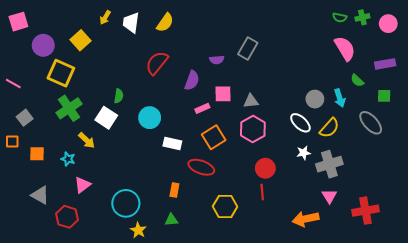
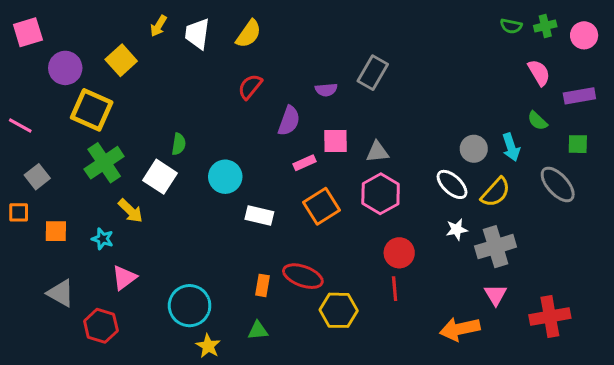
pink semicircle: (345, 48) -> (539, 73), moved, size x0.7
red semicircle: (157, 63) -> (250, 87), moved, size x0.7
red ellipse: (201, 167) -> (303, 276), moved

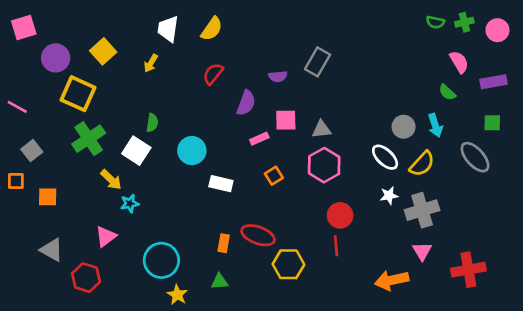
yellow arrow: (158, 26) -> (151, 63), moved
green semicircle: (537, 121) -> (447, 92), moved
orange square: (322, 206) -> (274, 176), size x0.6
cyan star: (103, 239) -> (130, 203), moved, turned -30

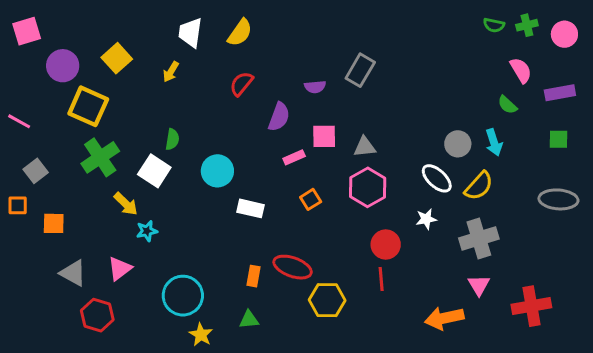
gray ellipse: (475, 157) -> (558, 199), moved, turned -44
white star: (389, 196) -> (426, 219), moved
gray triangle: (52, 250) -> (73, 273), moved

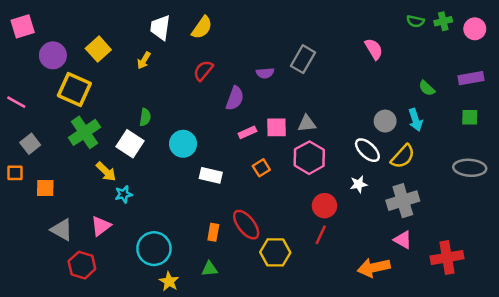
pink semicircle: (521, 70) -> (374, 49), moved
pink square: (324, 136) -> (276, 127), moved
red ellipse: (293, 267) -> (246, 225), turned 32
red line: (381, 279) -> (321, 235), turned 30
pink triangle: (479, 285) -> (403, 240), turned -30

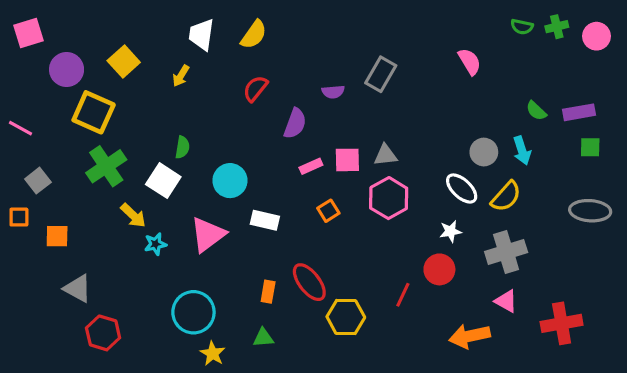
purple rectangle: (471, 78) -> (579, 112), moved
red circle: (324, 206) -> (439, 269), moved
pink triangle: (101, 226) -> (208, 235), moved, size x1.4

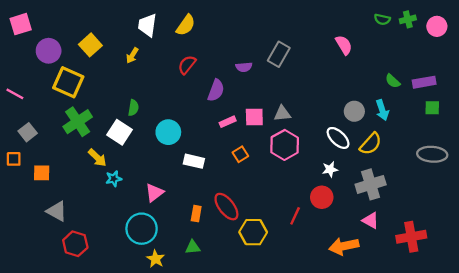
pink triangle: (208, 235) -> (154, 193), moved, size x0.7

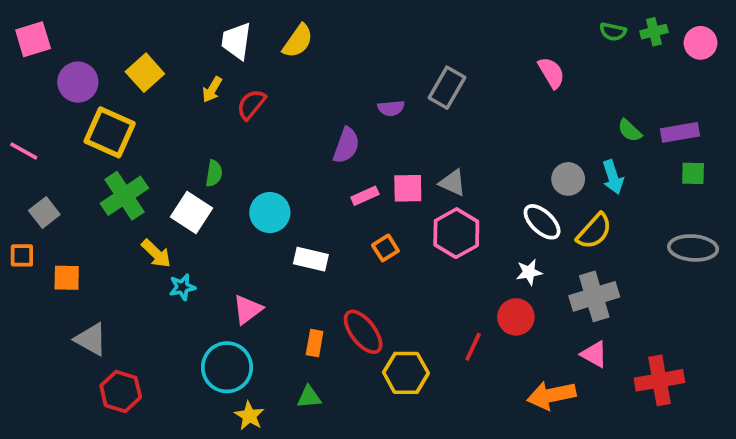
red semicircle: (187, 65) -> (251, 104), moved
gray triangle: (282, 114) -> (453, 183), turned 30

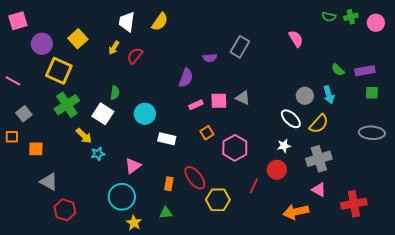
pink hexagon: (456, 233) -> (235, 148), moved

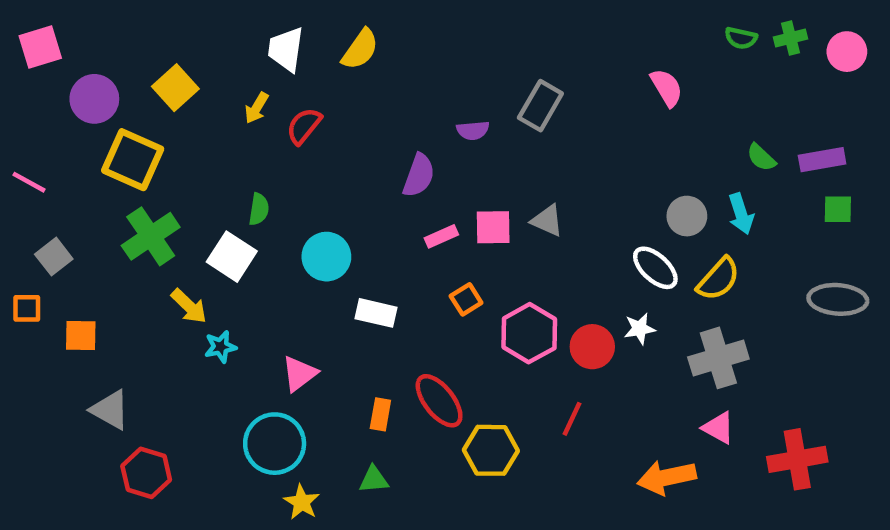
red circle: (277, 170) -> (592, 347), moved

